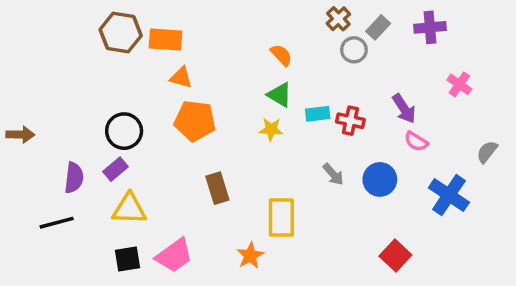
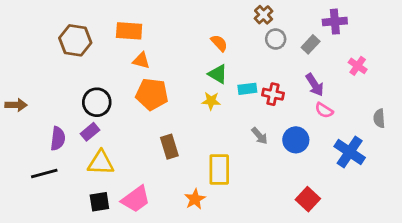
gray rectangle: (378, 27) -> (311, 44), moved
brown hexagon: (121, 33) -> (75, 40), moved
gray semicircle: (487, 152) -> (379, 118), turned -42

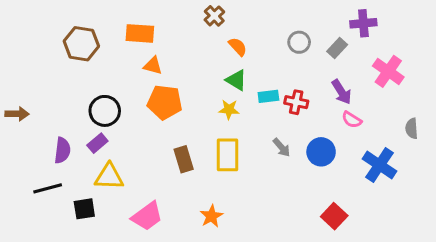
brown cross: (264, 15) -> (214, 16), moved
pink cross: (358, 66) -> (388, 71), size x1.5
yellow rectangle: (219, 169) -> (227, 155), moved
black square: (99, 202) -> (84, 209), moved

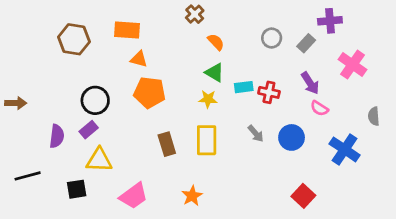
black line: (48, 188) -> (28, 176), moved

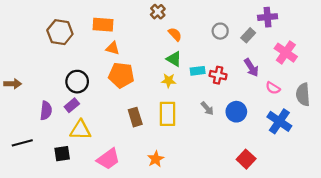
pink semicircle: (319, 108) -> (273, 88), moved
gray semicircle: (374, 116) -> (303, 94), size x1.5

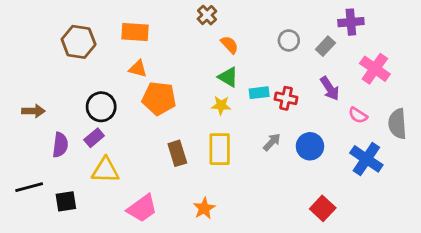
orange triangle: (113, 48) -> (138, 69), moved
brown arrow: (13, 84) -> (33, 111), moved
gray arrow: (207, 108) -> (272, 142), turned -96
black square: (62, 154) -> (66, 201), moved

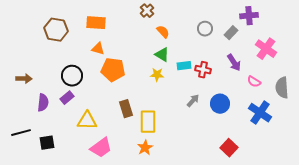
yellow rectangle: (220, 149) -> (148, 122), moved
yellow triangle: (105, 170) -> (87, 121), moved

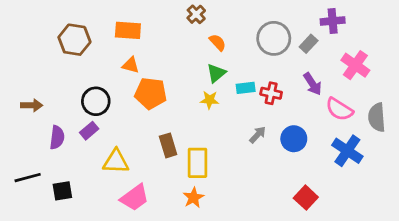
gray circle: (205, 29) -> (274, 38), size x1.6
green triangle: (162, 55) -> (216, 73), turned 49
pink semicircle: (254, 82) -> (339, 109), size x1.5

